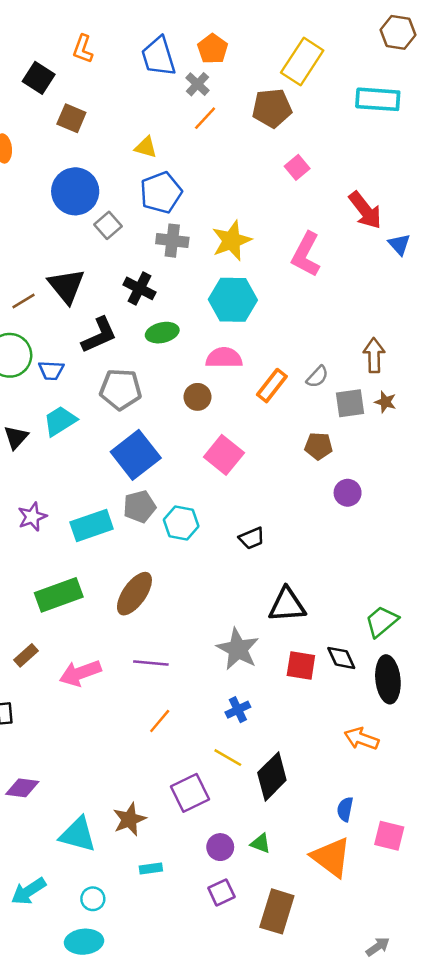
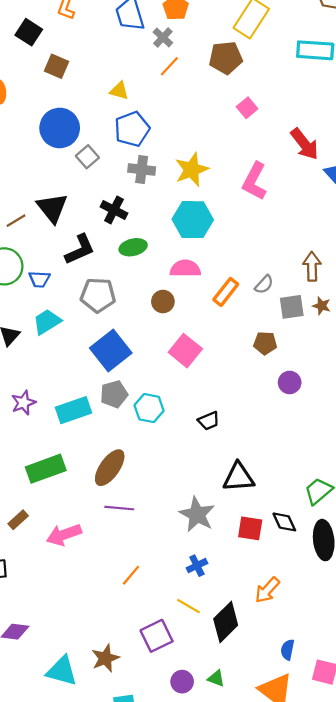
purple line: (151, 663) -> (119, 508), moved
orange arrow: (361, 739) -> (267, 590), moved, turned -68

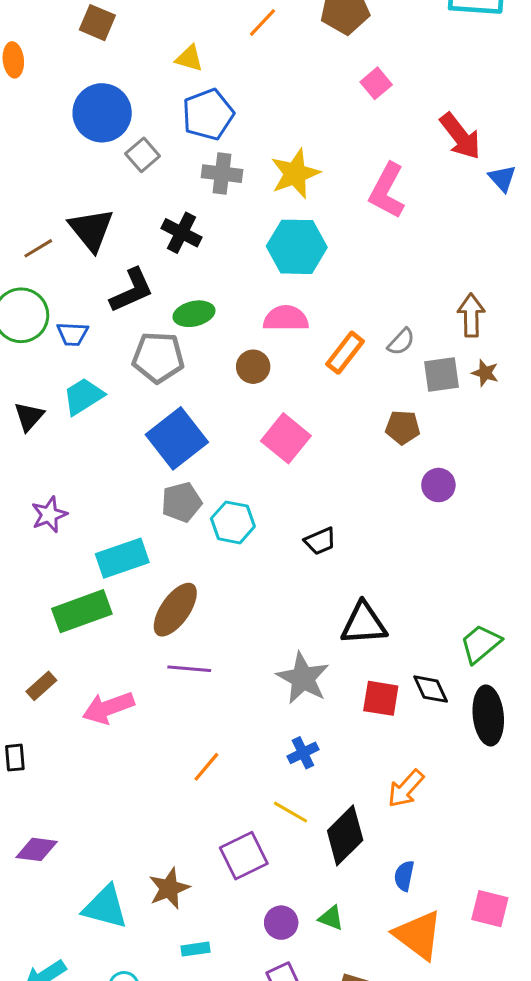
green ellipse: (133, 247) -> (194, 314), moved
cyan rectangle: (73, 410) -> (122, 558), moved
blue semicircle: (287, 650) -> (404, 876), moved

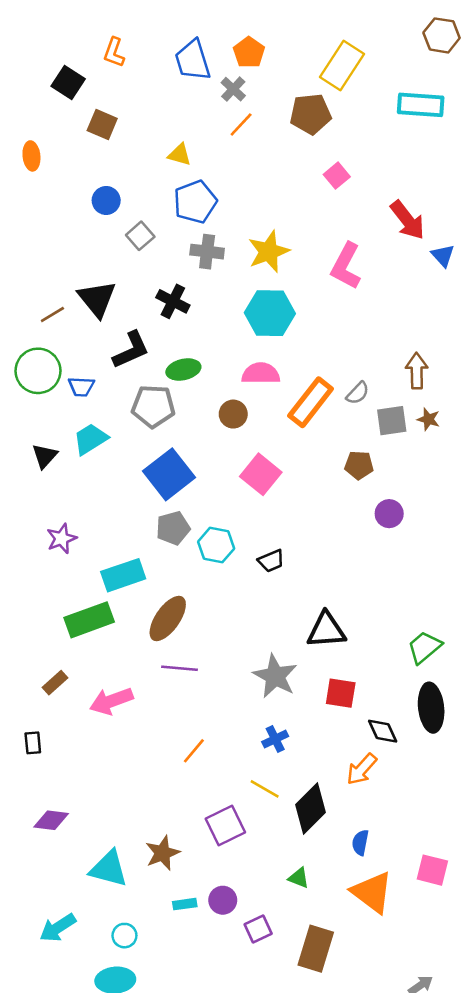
blue circle: (102, 113) -> (106, 200), size x0.6
orange rectangle: (345, 353) -> (311, 402), size x1.4
black trapezoid: (320, 541) -> (271, 561), moved
black diamond: (431, 689) -> (383, 731), moved
purple circle: (281, 923) -> (223, 900), moved

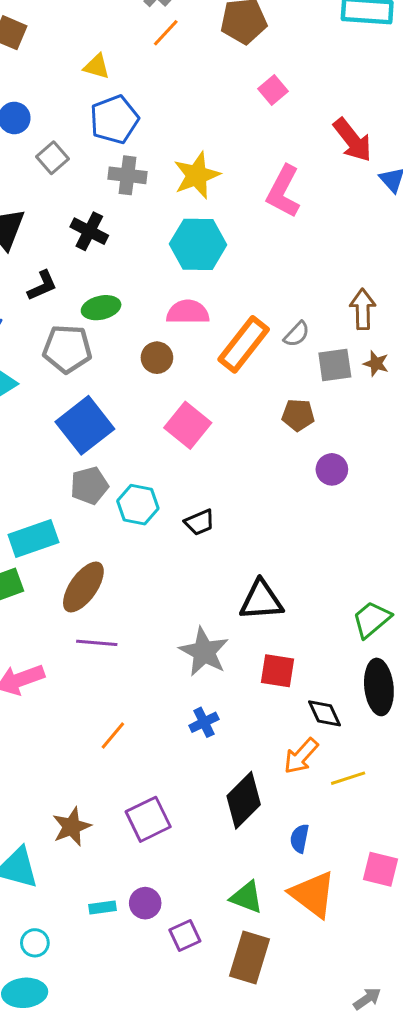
black L-shape: (131, 350) -> (42, 286), size x0.7
yellow line: (265, 789) -> (348, 778), moved, turned -48
brown star: (162, 853) -> (72, 827), moved
green triangle: (299, 878) -> (247, 897), moved, size x1.4

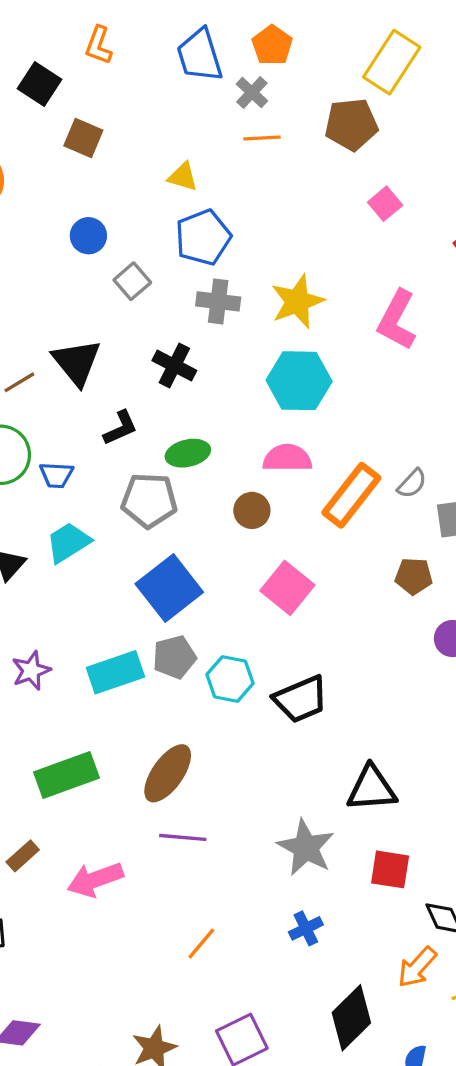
orange line: (166, 33) -> (262, 138), turned 44
black trapezoid: (200, 522) -> (301, 699), size x1.6
cyan rectangle: (33, 538) -> (115, 672), moved

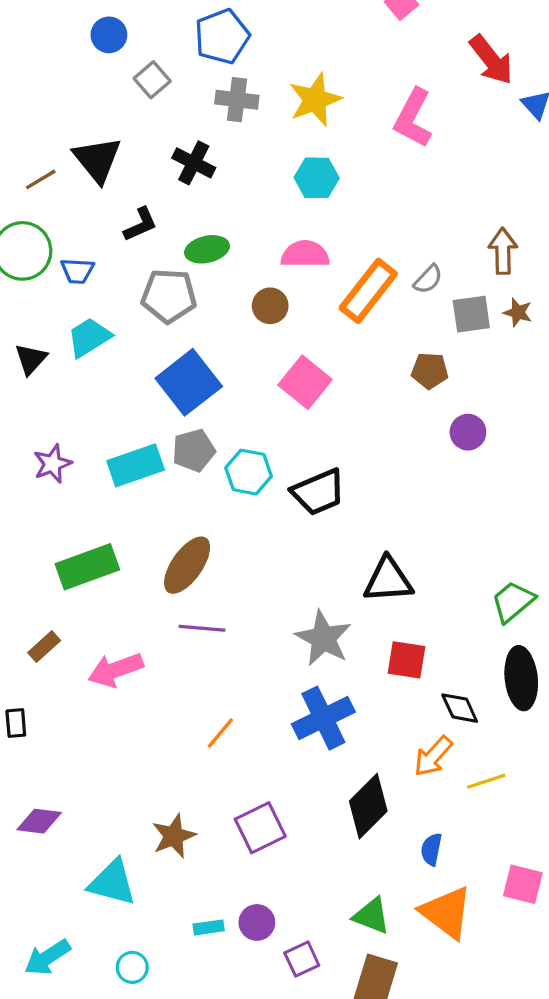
cyan hexagon: (299, 381) -> (317, 178), size x0.7
blue cross: (306, 928) -> (323, 718), size x1.8

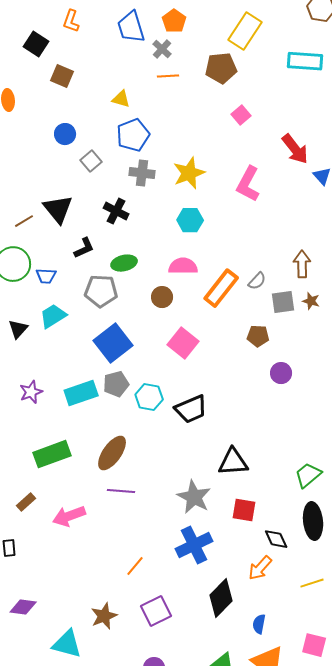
orange line: (220, 733) -> (135, 566), moved
yellow line: (486, 781) -> (312, 583), moved

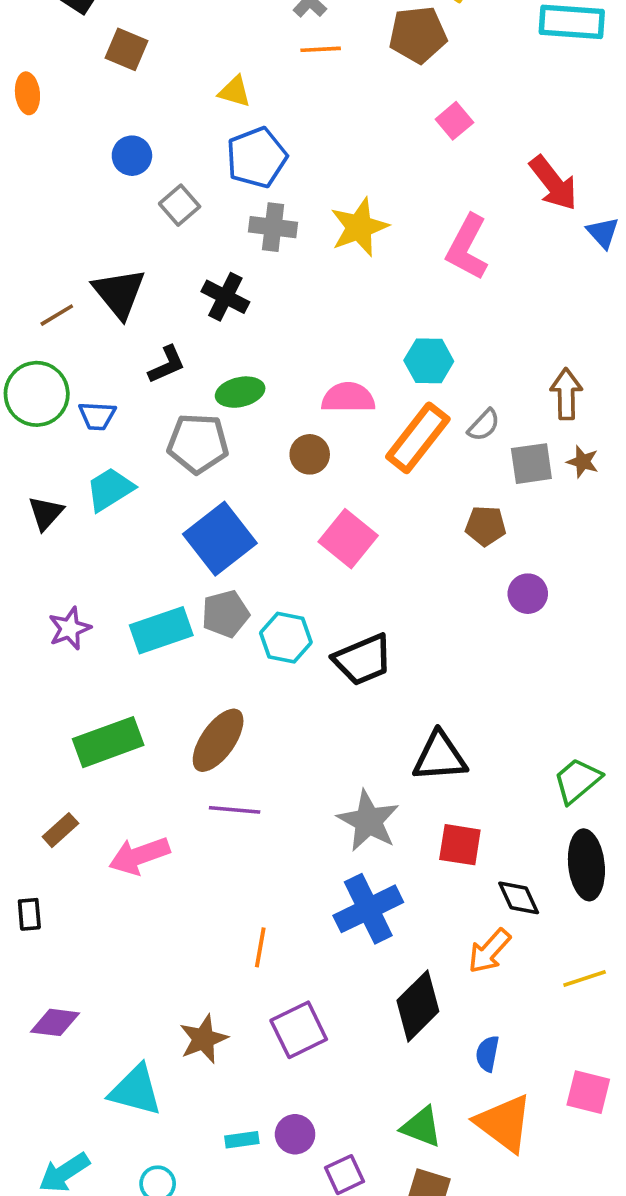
cyan hexagon: (190, 220) -> (429, 361), moved
orange line: (135, 566) -> (260, 947), turned -30

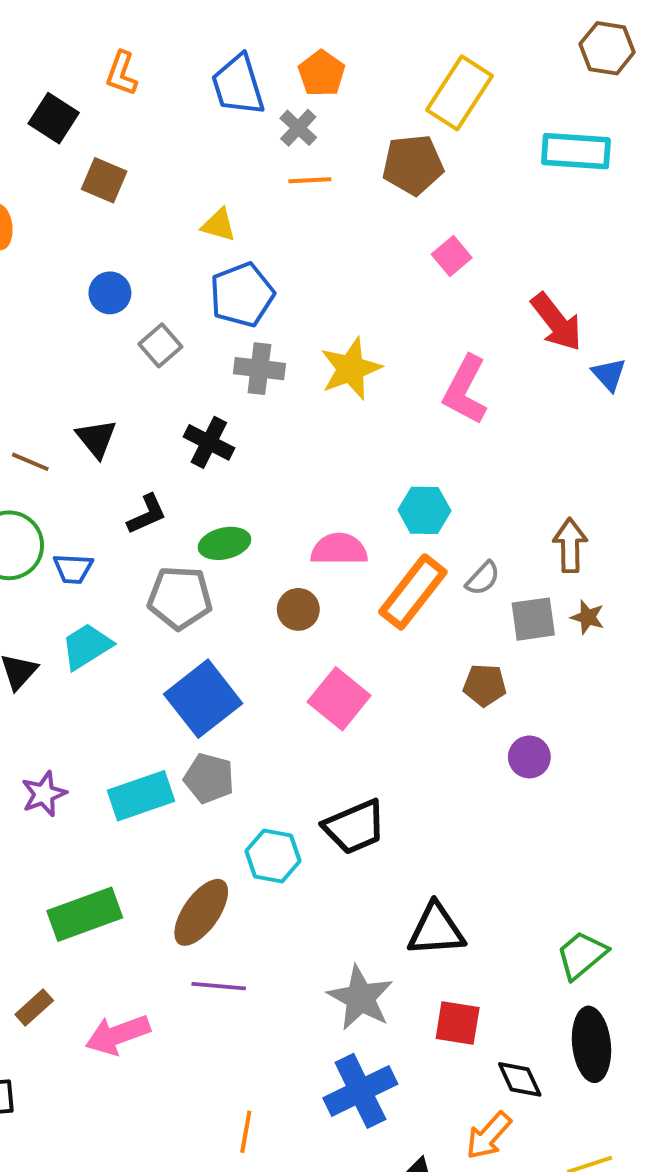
black triangle: (119, 293) -> (96, 439), size x0.7
brown line: (57, 315) -> (30, 462), turned 54
gray pentagon: (225, 614) -> (209, 778), turned 30
cyan hexagon: (286, 638) -> (273, 856), moved

